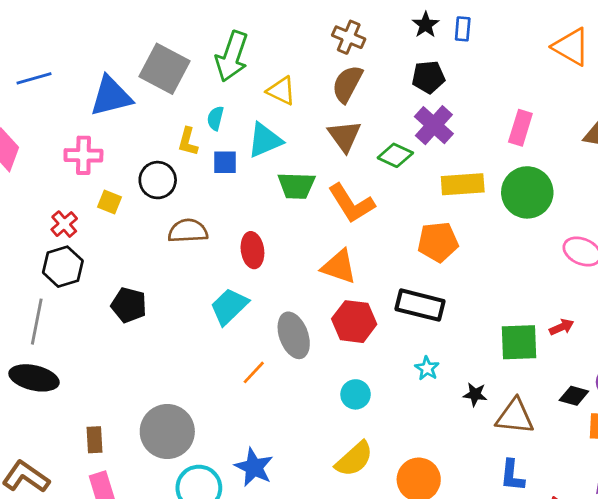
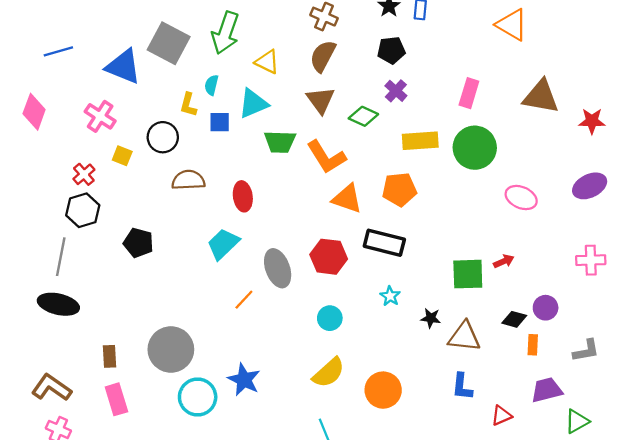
blue triangle: (111, 96) -> (123, 66), turned 36
purple cross: (434, 125) -> (396, 91), size x0.7
pink cross: (83, 155) -> (100, 116), turned 32
orange triangle: (339, 267) -> (347, 199), moved

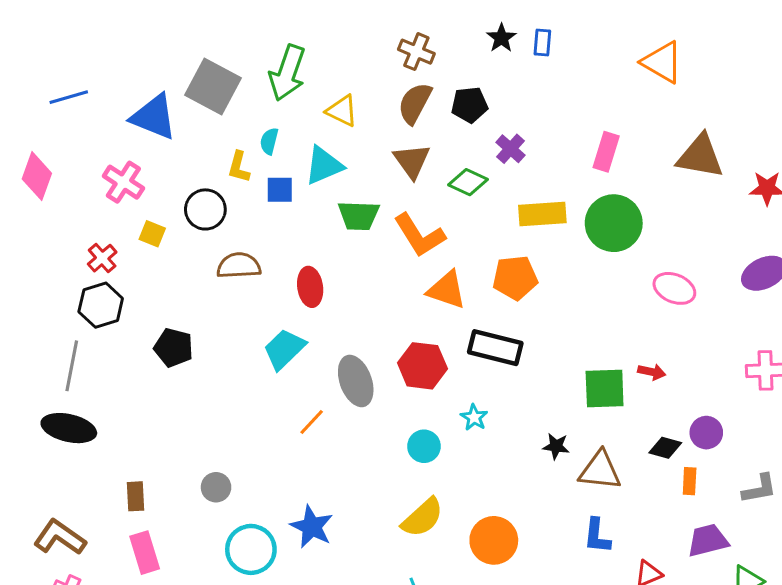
black pentagon: (391, 50) -> (470, 105), moved
red arrow: (504, 261) -> (652, 372), turned 36
cyan star: (390, 296) -> (474, 417), moved
gray circle: (171, 349) -> (216, 487), size x0.5

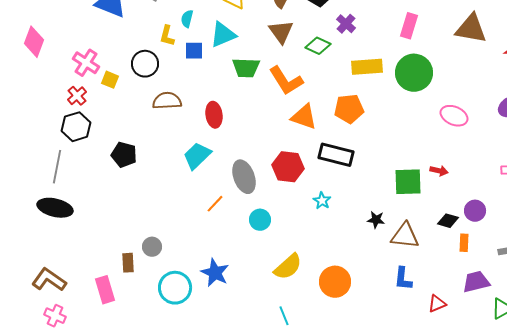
pink cross: (123, 182) -> (86, 63), moved
cyan circle: (424, 446) -> (260, 220), moved
brown rectangle: (136, 496) -> (128, 263), moved

